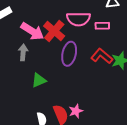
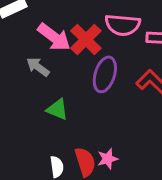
gray arrow: (23, 52) -> (38, 67), turned -63
green triangle: (39, 80) -> (57, 109), turned 42

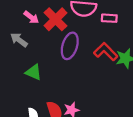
pink arrow: (54, 37) -> (31, 17), size x0.6

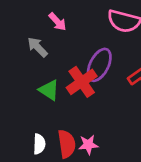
red cross: (55, 19) -> (82, 82), moved

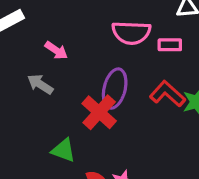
green triangle: (49, 90) -> (63, 150), moved

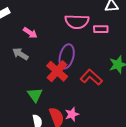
red L-shape: (167, 94) -> (91, 77), moved
green triangle: (63, 150) -> (35, 95), turned 35

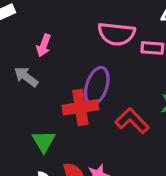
pink arrow: (30, 33) -> (44, 45), turned 72
red cross: (57, 71) -> (80, 107), turned 35

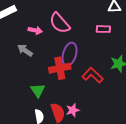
pink semicircle: (117, 34) -> (60, 23), moved, turned 45
pink arrow: (44, 45) -> (35, 30), turned -96

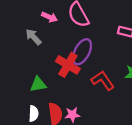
red cross: (60, 68) -> (68, 65), turned 30
green triangle: (38, 90) -> (38, 84), turned 42

